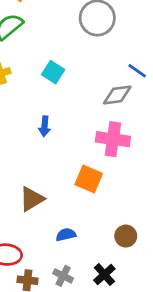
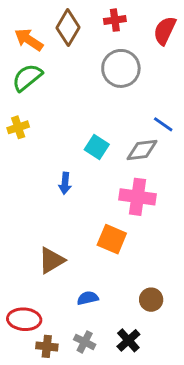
cyan square: (53, 72) -> (97, 147), moved

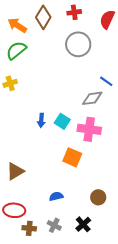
cyan square: (97, 147) -> (62, 121), moved
brown triangle: (51, 260) -> (15, 171), moved

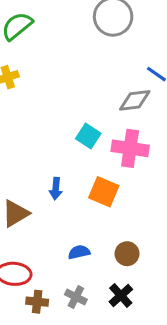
blue arrow: (41, 120) -> (56, 189), moved
brown circle: (98, 197) -> (127, 254), moved

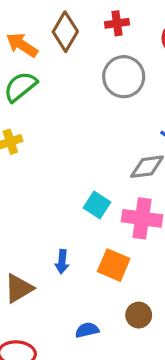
brown circle: (127, 254) -> (139, 315), moved

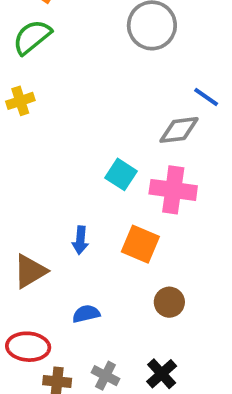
blue semicircle: (87, 330) -> (86, 314), moved

